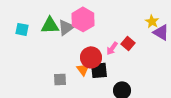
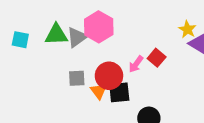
gray square: (60, 79) -> (77, 78), moved

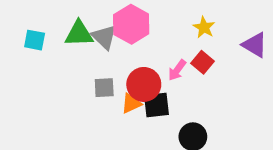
yellow star: (187, 29) -> (204, 27), moved
gray triangle: (77, 37) -> (104, 37), turned -40
orange triangle: (99, 91) -> (131, 103), turned 42

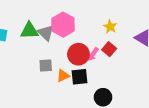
red circle: (144, 84) -> (78, 54), moved

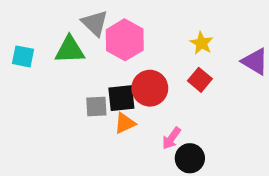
gray triangle: (46, 33) -> (95, 23), moved
pink arrow: (93, 54) -> (171, 138), moved
black square: (79, 77) -> (121, 98), moved

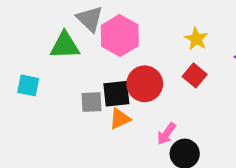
cyan square: (23, 56) -> (28, 85), moved

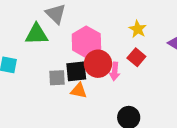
pink hexagon: (120, 36) -> (86, 42), moved
orange triangle: (120, 119) -> (79, 91), turned 36
pink arrow: (166, 134) -> (115, 71), moved, turned -30

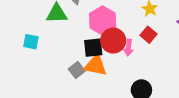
gray square: (57, 78) -> (77, 70), moved, turned -35
orange triangle: (79, 91) -> (96, 65), size x1.5

